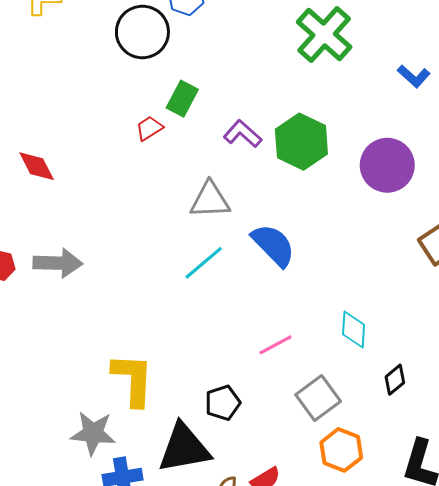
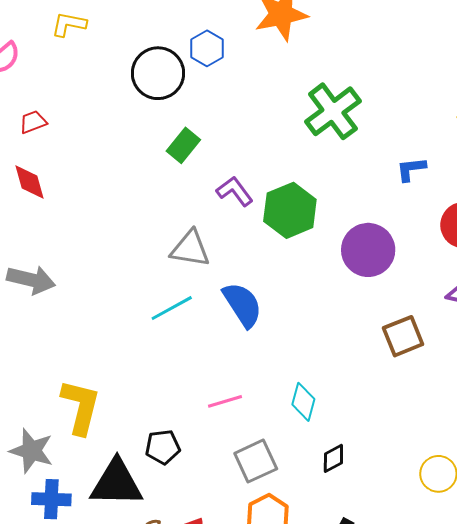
blue L-shape: (414, 76) -> (411, 169), turned 120
red trapezoid: (149, 128) -> (33, 122), moved

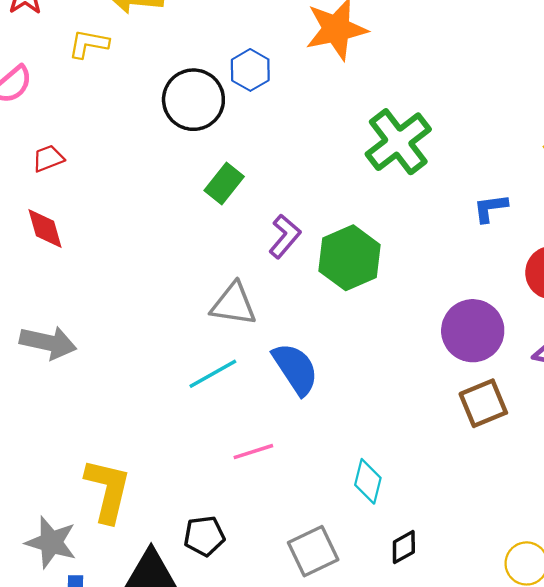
purple L-shape: (235, 191) -> (285, 236), turned 78
purple circle: (368, 250) -> (473, 331), moved
pink line: (225, 401) -> (253, 452), moved

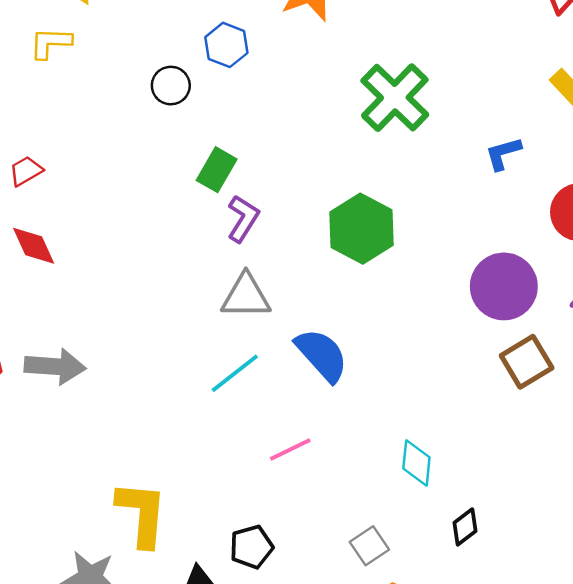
black circle: (193, 100) -> (171, 86), size x0.6
purple L-shape: (285, 236) -> (243, 219), moved
gray square: (313, 551) -> (369, 546), size x0.7

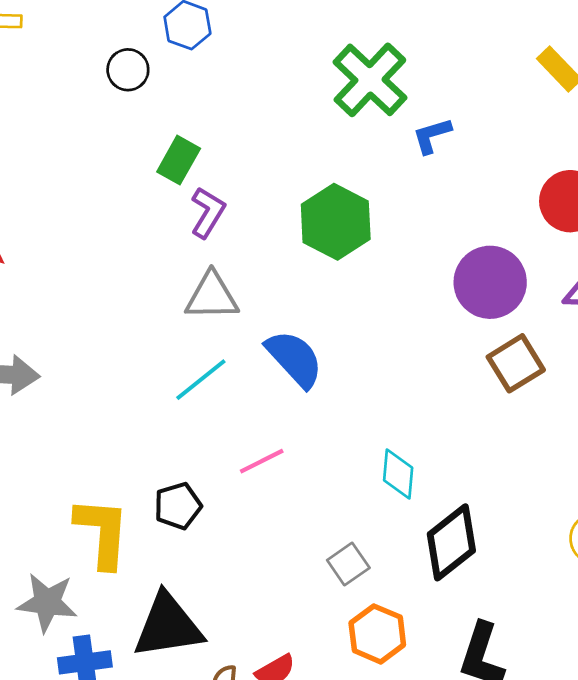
blue L-shape: (503, 153) -> (432, 136), moved
black diamond: (465, 527) -> (451, 542), size x1.8
black pentagon: (251, 547) -> (178, 506), moved

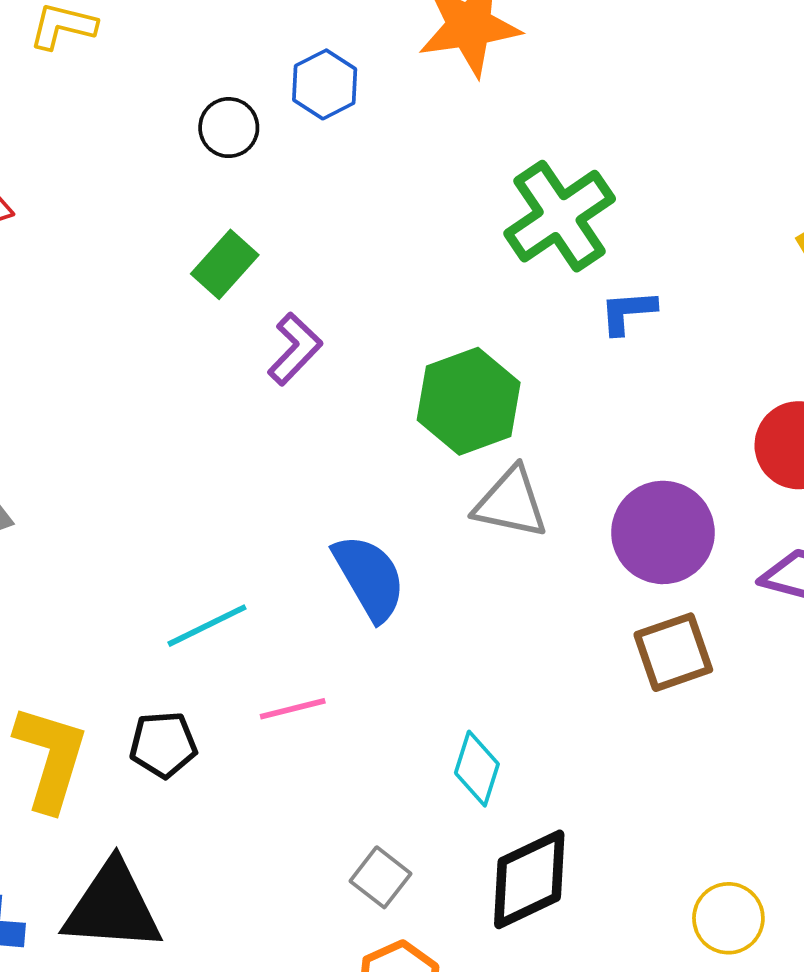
green rectangle: (179, 160) -> (225, 264), moved
gray triangle: (212, 296) -> (511, 503), moved
cyan line: (201, 380) -> (207, 626), moved
gray square: (348, 564) -> (381, 877), turned -30

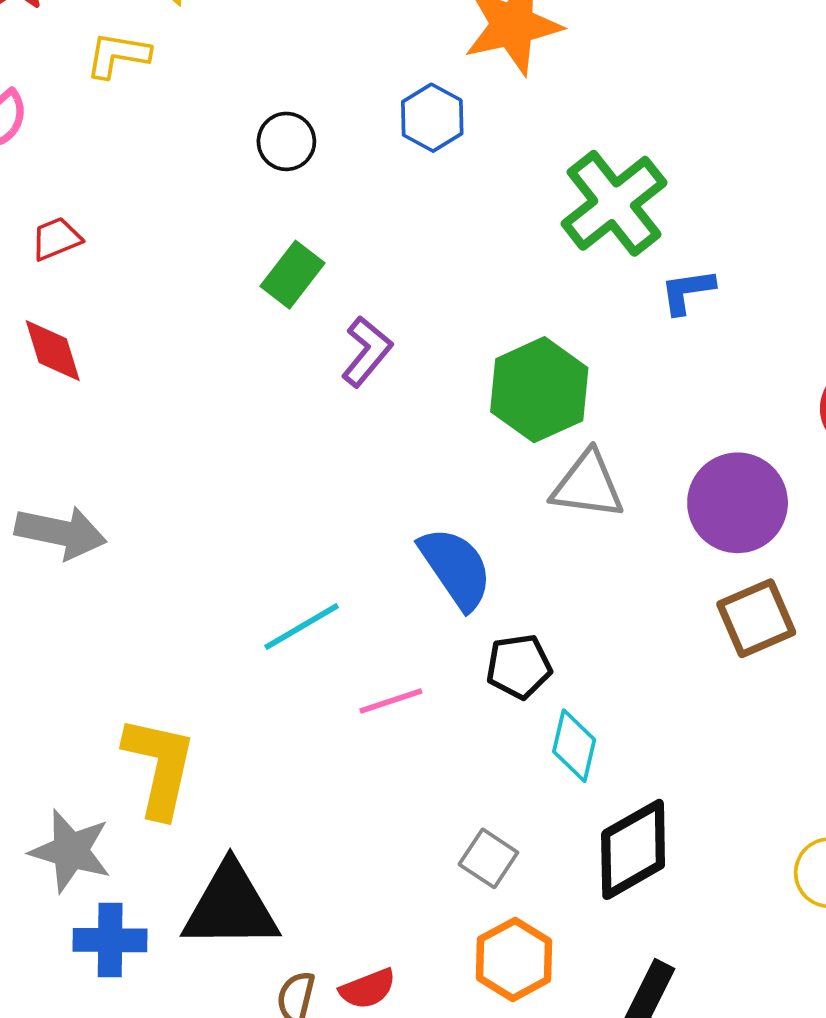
blue hexagon: (325, 84) -> (432, 118), moved
black pentagon: (163, 745) -> (519, 666), moved

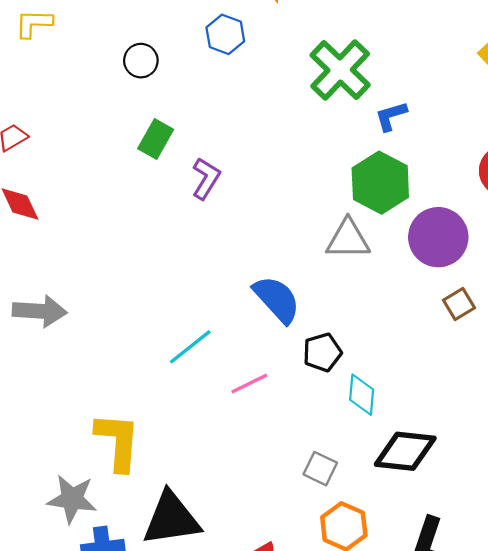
green hexagon: (539, 390) -> (380, 183), moved
brown square: (756, 618) -> (459, 304), size x0.7
black diamond: (633, 849) -> (405, 451), turned 44

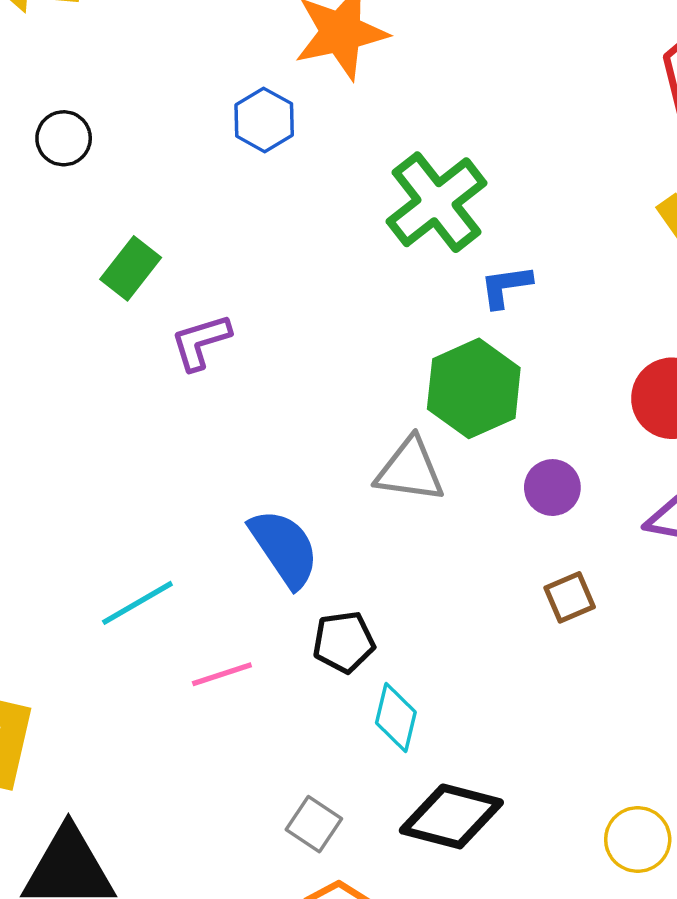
black circle: (141, 61) -> (64, 138), moved
purple L-shape: (206, 178) -> (201, 342), turned -147
purple circle: (438, 237) -> (552, 488), size x0.6

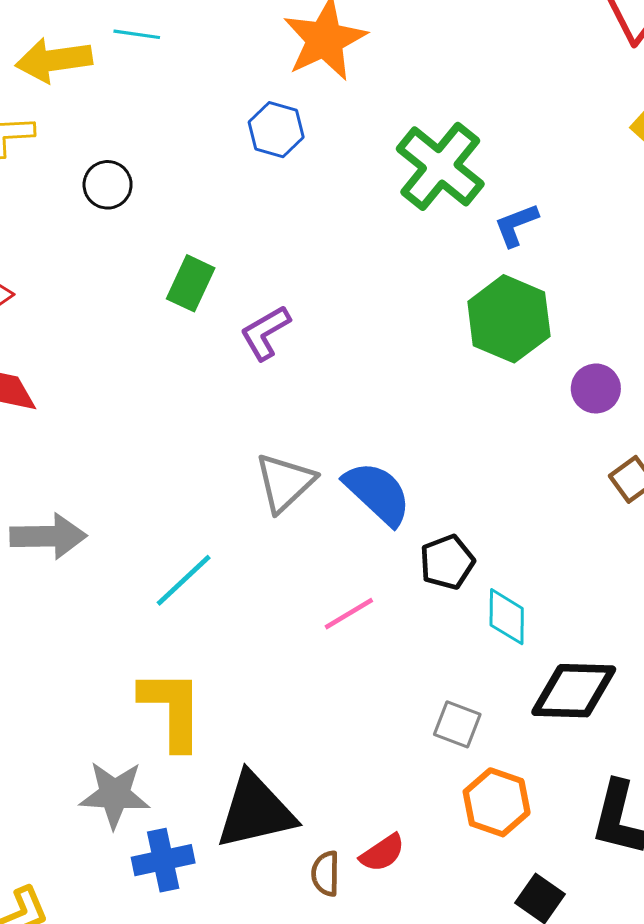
gray triangle: (410, 470) -> (285, 483), moved, turned -38
cyan line: (137, 603) -> (184, 580), moved

